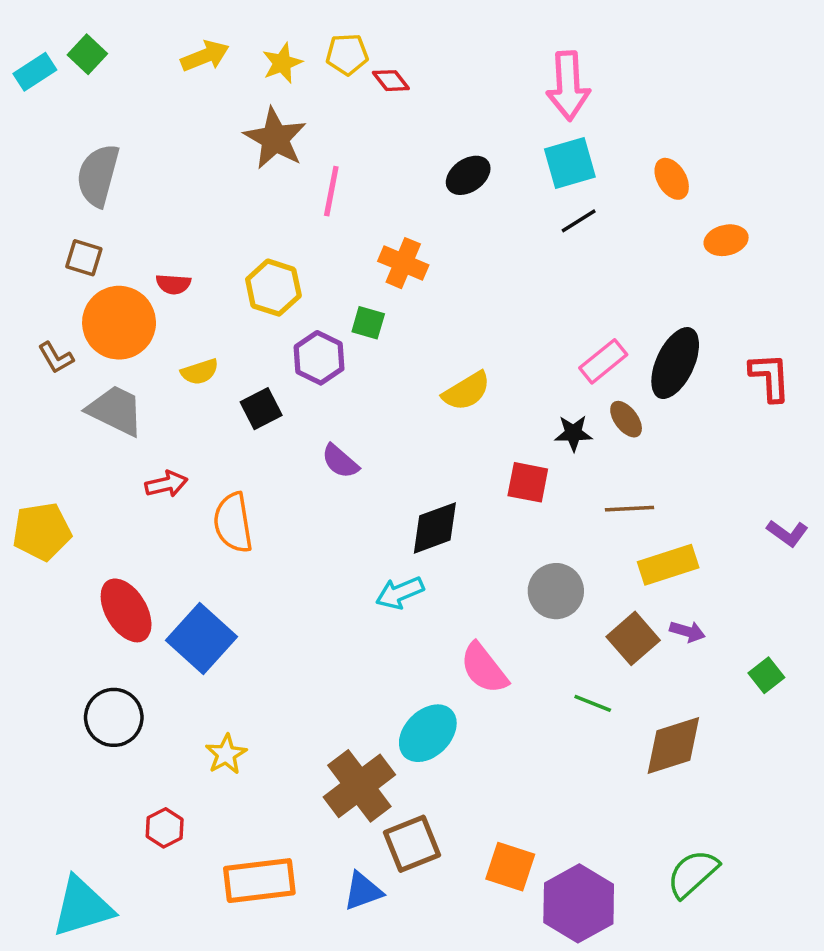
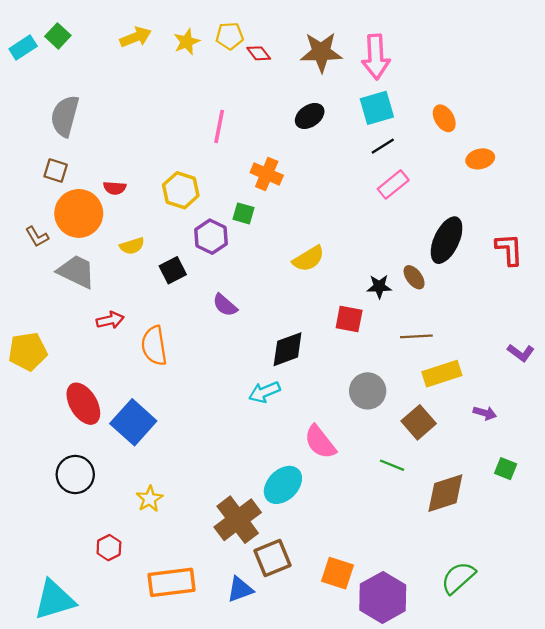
brown star: (275, 138) -> (321, 52), moved, turned -30
pink rectangle: (603, 361) -> (393, 184), moved
purple arrow: (687, 631) -> (485, 413), moved
green square: (766, 675) -> (506, 469), moved, turned -30

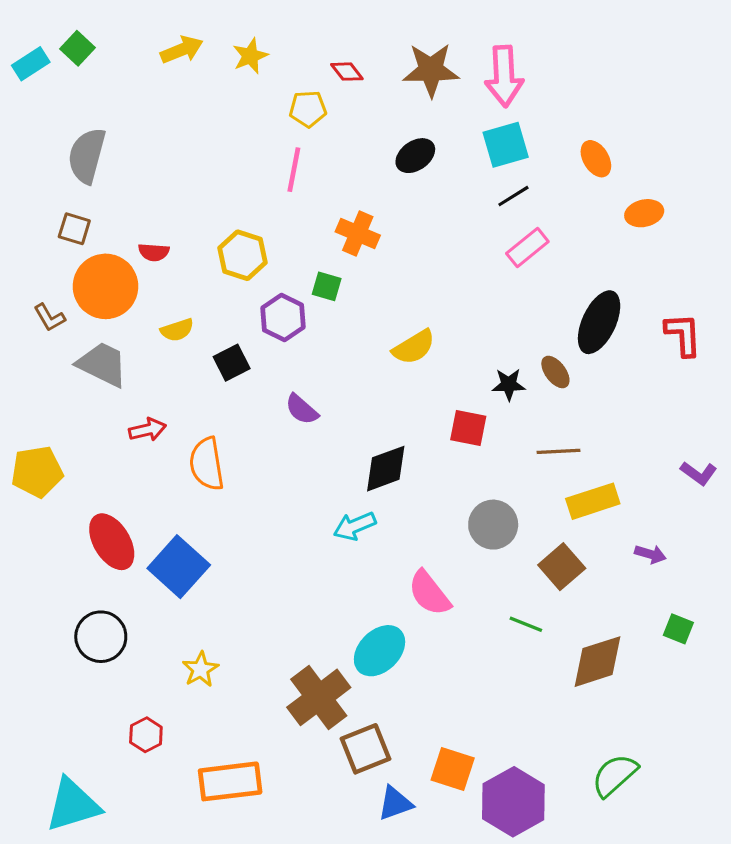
yellow pentagon: (230, 36) -> (308, 109), moved
blue triangle: (240, 589) -> (395, 803), moved

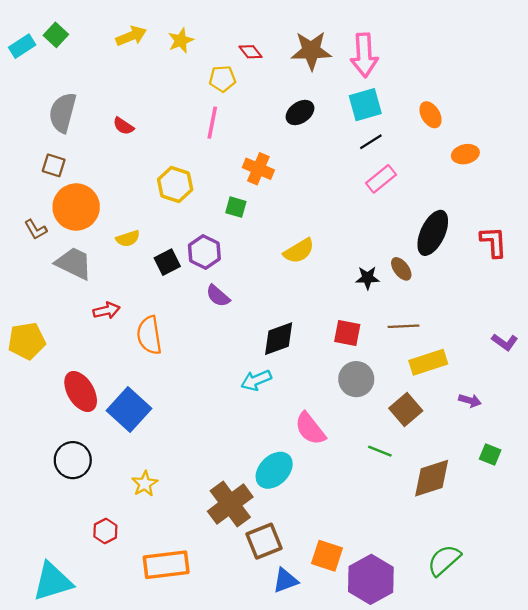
red semicircle: (154, 252) -> (123, 126), moved, turned 30
purple hexagon: (283, 318) -> (204, 252), moved
red square: (468, 428) -> (347, 333), moved

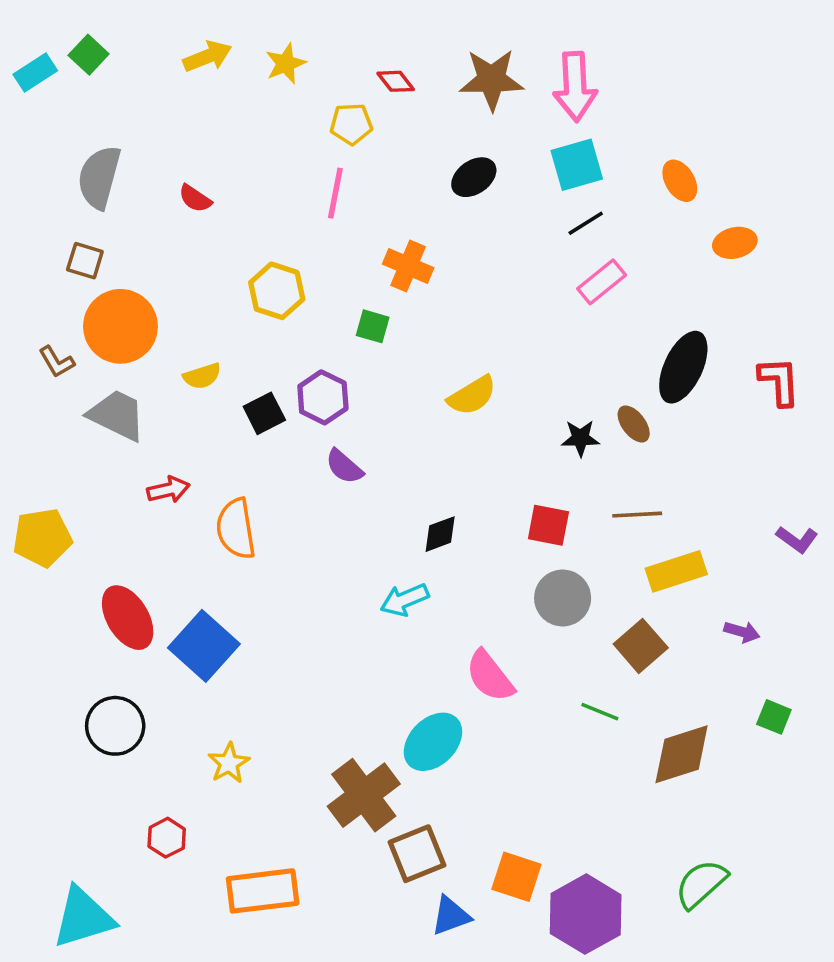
black diamond: (279, 339) -> (440, 534), size x0.7

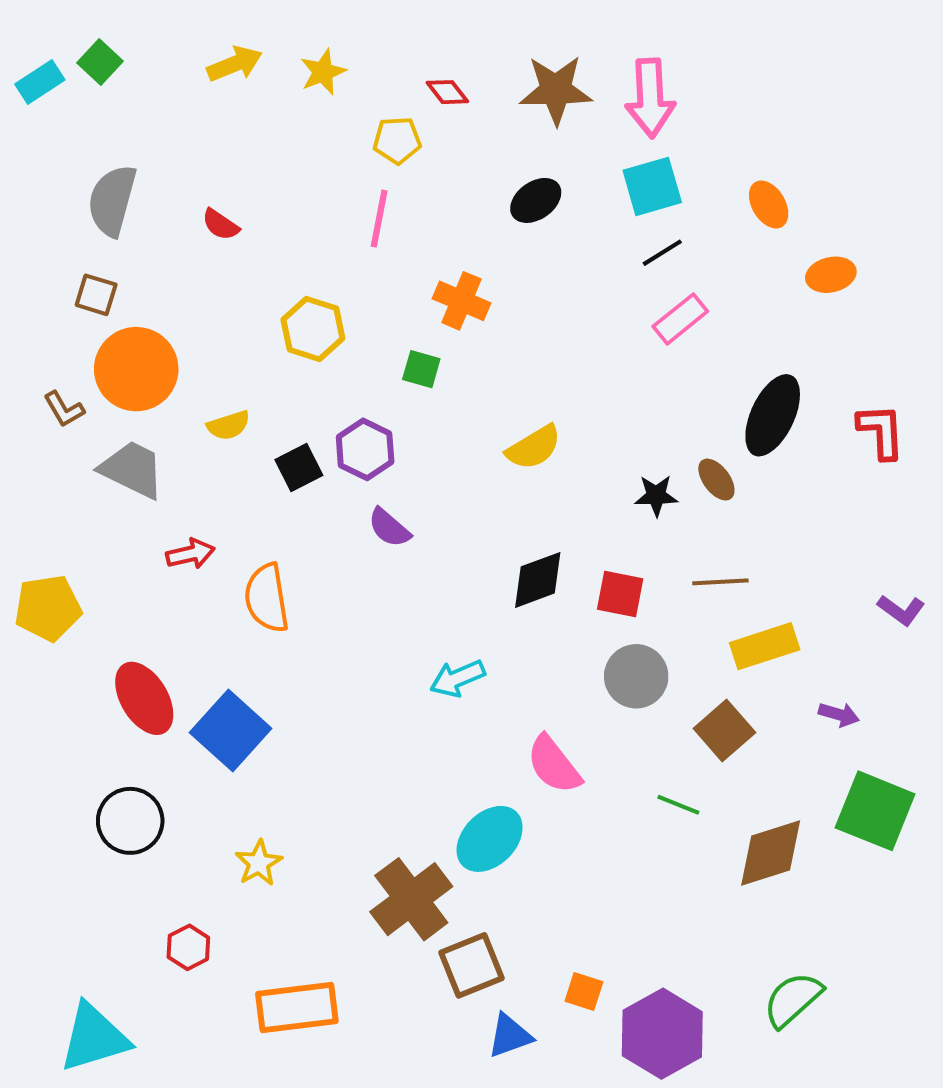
black diamond: (440, 534) -> (538, 580), moved, size x1.4
green square: (774, 717) -> (875, 811), size x2.0
orange square: (516, 877) -> (584, 991), size x0.7

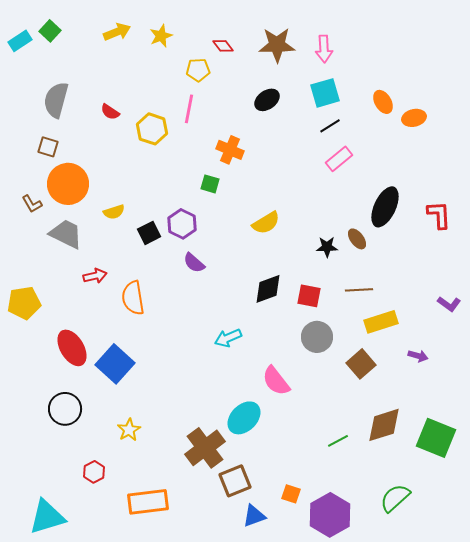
pink arrow: (650, 98) -> (324, 49), size x0.7
orange ellipse: (831, 275) -> (414, 118), moved
yellow hexagon: (313, 329) -> (152, 129), moved
green line: (678, 805) -> (338, 441), moved, turned -50
green square: (875, 811) -> (436, 438), moved

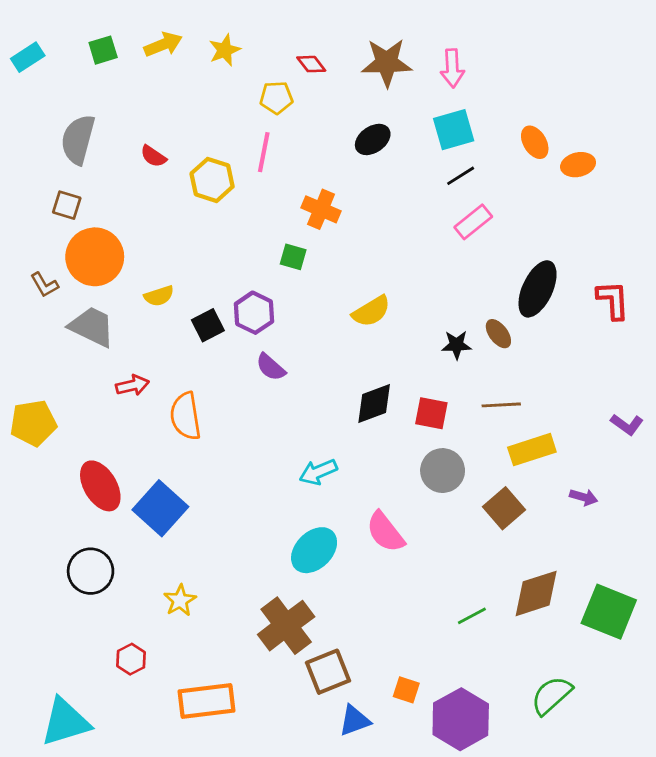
green square: (50, 31) -> (103, 50), moved, turned 30
cyan ellipse: (244, 418) -> (314, 550), moved

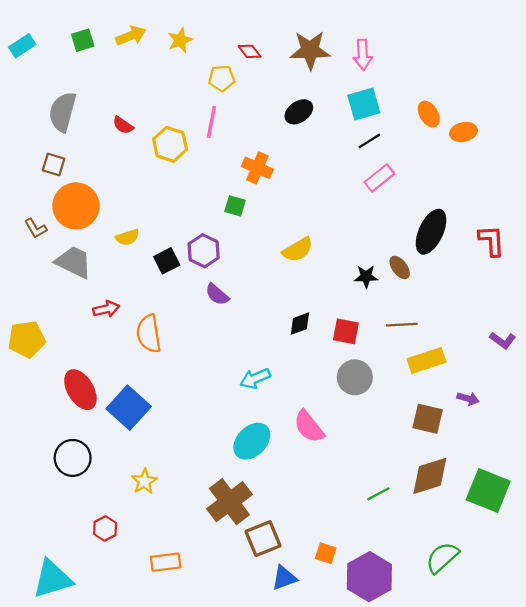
black diamond: (374, 403) -> (300, 324), size x0.7
brown square: (504, 508) -> (428, 419), moved, turned -36
orange rectangle: (206, 701) -> (166, 562), size x0.7

